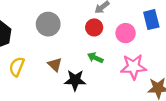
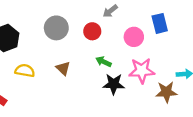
red circle: (94, 27) -> (92, 31), moved
yellow semicircle: (17, 67) -> (25, 71), turned 78
black star: (75, 80) -> (114, 84), moved

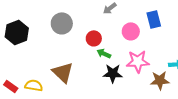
red circle: (92, 31) -> (94, 38), moved
brown triangle: (63, 68) -> (63, 72), moved, size x1.6
yellow semicircle: (25, 71) -> (34, 85), moved

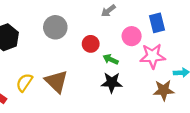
green arrow: (104, 53) -> (111, 59), moved
pink star: (138, 61) -> (153, 56), moved
yellow semicircle: (34, 85) -> (24, 83), moved, turned -66

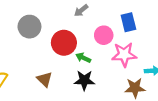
red circle: (91, 44) -> (64, 43), size x1.5
brown triangle: (56, 81) -> (45, 79), moved, size x0.7

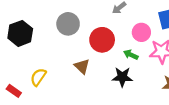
green arrow: (83, 58) -> (131, 55), moved
brown triangle: (45, 79) -> (82, 66), moved

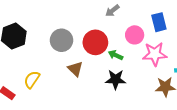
gray circle: (68, 24) -> (61, 40), moved
green arrow: (131, 55) -> (116, 55), moved

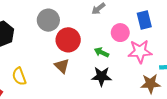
gray circle: (61, 40) -> (48, 20), moved
red circle: (95, 42) -> (68, 40), moved
yellow semicircle: (32, 79) -> (19, 76), turned -54

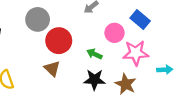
blue rectangle: (144, 20) -> (140, 19), turned -36
brown star: (150, 84) -> (126, 84), moved, turned 30

